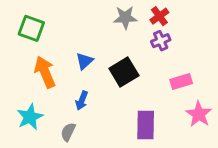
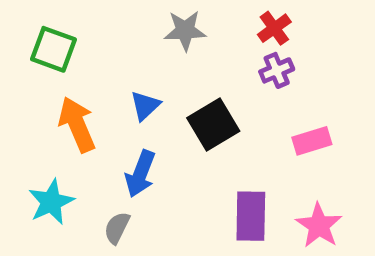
gray star: (125, 17) -> (185, 31), moved
blue arrow: (82, 101) -> (140, 174), size x1.4
pink star: (199, 114) -> (319, 225), moved

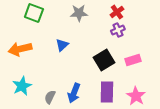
green square: (54, 49) -> (34, 13), moved
orange arrow: (77, 124) -> (20, 49), moved, turned -80
black square: (213, 124) -> (104, 60), moved
blue arrow: (140, 174) -> (74, 93), moved

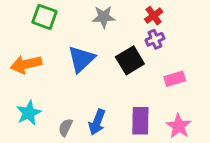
blue triangle: (62, 45) -> (81, 59), size x1.6
black square: (104, 60) -> (130, 60), moved

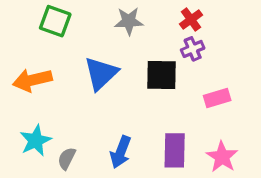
black square: (130, 60) -> (162, 75), turned 32
gray semicircle: (65, 127) -> (67, 159), moved

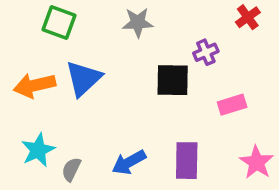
red cross: (191, 19) -> (248, 17), moved
blue triangle: (101, 73) -> (83, 78), moved
blue arrow: (121, 152) -> (129, 162), turned 40
pink star: (222, 157) -> (257, 162), moved

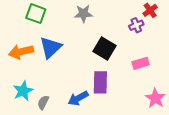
purple cross: (206, 52) -> (136, 25), moved
black square: (173, 80) -> (105, 49), turned 30
purple rectangle: (187, 161) -> (100, 82), moved

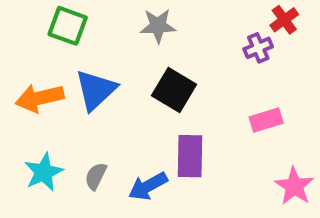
black square: (105, 49) -> (174, 90), moved
gray semicircle: (43, 102) -> (96, 176), moved

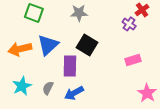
purple cross: (258, 48) -> (129, 24), turned -32
purple rectangle: (190, 156) -> (70, 66), moved

